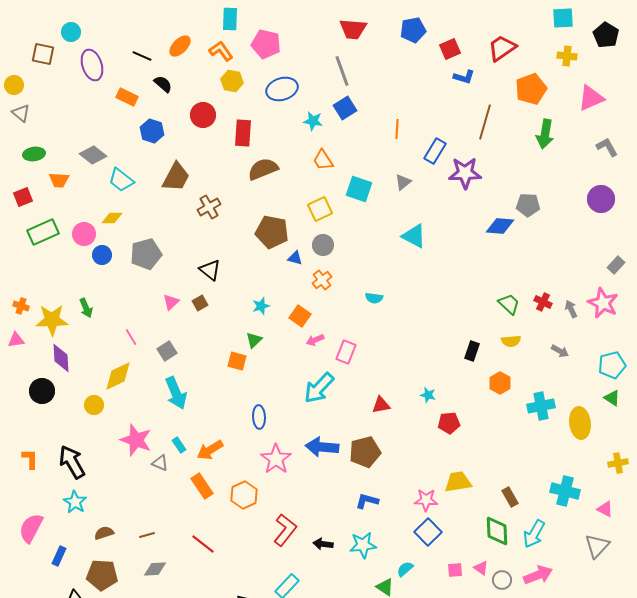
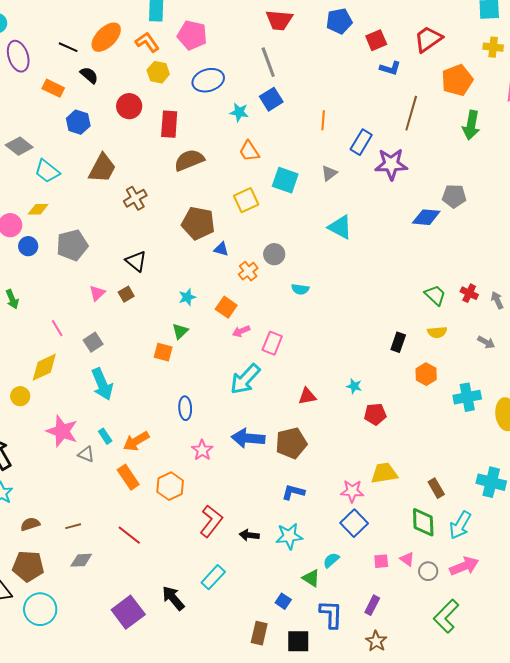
orange ellipse: (180, 46) -> (106, 37), size x1.4
gray circle: (323, 245) -> (274, 254), moved
pink star: (276, 459) -> (202, 450), size x0.7

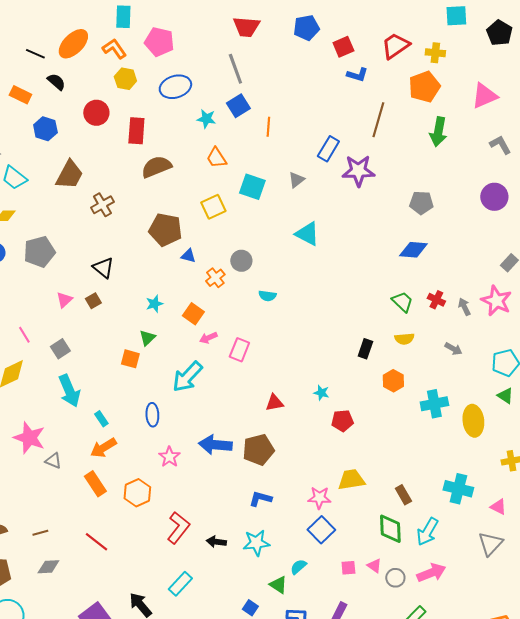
yellow cross: (493, 47) -> (435, 53), moved
orange line: (323, 120) -> (268, 127), moved
blue diamond: (426, 217) -> (413, 250), moved
cyan arrow: (245, 379) -> (187, 377), moved
cyan rectangle: (105, 436) -> (101, 419), moved

